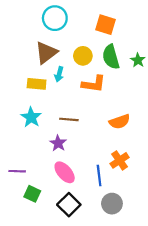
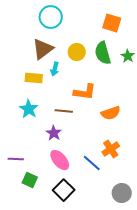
orange square: (106, 25) -> (112, 23), moved
orange L-shape: (94, 84) -> (85, 92), moved
blue line: (99, 176) -> (92, 163), turned -42
gray circle: (112, 204) -> (122, 193), moved

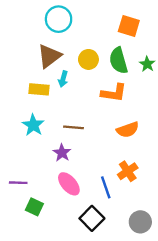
orange L-shape: (85, 92) -> (114, 93), moved
blue line: (92, 163) -> (106, 187), turned 30
black square: (64, 190) -> (92, 218), moved

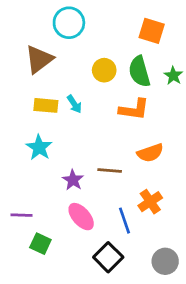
brown triangle: (49, 56) -> (39, 59), moved
cyan arrow: (63, 79) -> (74, 104), moved, turned -49
brown line: (74, 127) -> (110, 170), moved

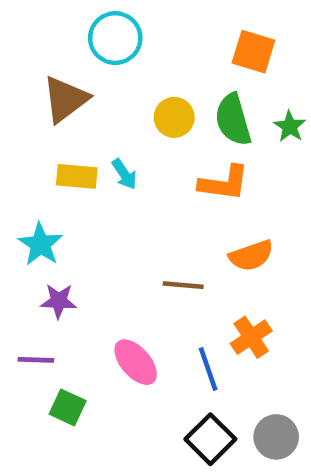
cyan star: (39, 147) -> (40, 244), moved
purple star: (73, 180) -> (59, 301), moved, turned -30
black square: (108, 257) -> (210, 439), moved

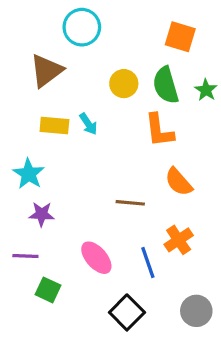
orange L-shape: (224, 183) -> (159, 130), turned 75
orange semicircle: (251, 256) -> (179, 182), turned 68
black square: (210, 439) -> (127, 312), moved

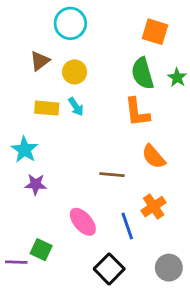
brown triangle: (46, 71) -> (40, 61), size x0.7
yellow circle: (124, 84) -> (75, 72), moved
purple line: (25, 256) -> (16, 262), moved

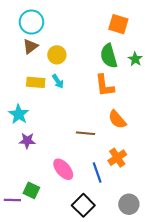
cyan circle: (70, 23) -> (31, 22), moved

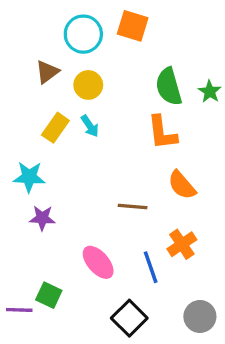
cyan circle: (31, 22) -> (83, 34), moved
orange square: (118, 24) -> (133, 26), moved
yellow rectangle: (36, 82) -> (55, 128), turned -60
cyan star: (19, 114) -> (29, 177), turned -30

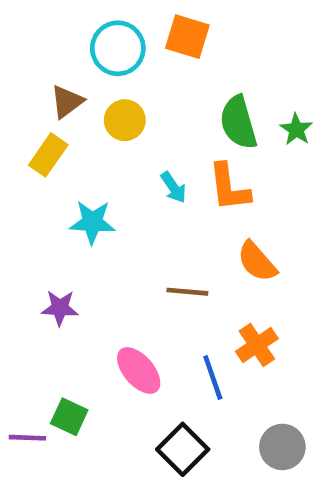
cyan arrow: (90, 126) -> (173, 187), moved
yellow rectangle: (55, 128) -> (48, 155), moved
cyan star: (29, 177) -> (92, 222), moved

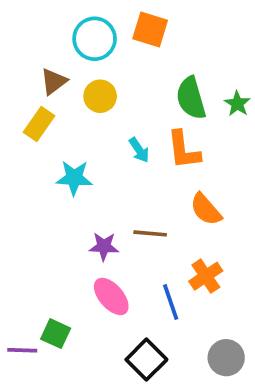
purple star: (60, 308) -> (104, 246), moved

